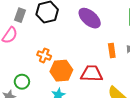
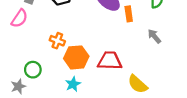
orange rectangle: (112, 50) -> (129, 14), moved

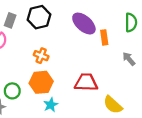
orange cross: (57, 41) -> (41, 56), moved
orange hexagon: (76, 57) -> (41, 82), moved

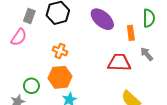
orange rectangle: (104, 37) -> (131, 33), moved
red trapezoid: (86, 82) -> (119, 63), moved

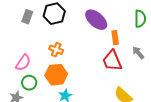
orange rectangle: (131, 33) -> (115, 38), moved
pink semicircle: (19, 37) -> (23, 63), moved
red trapezoid: (119, 63) -> (112, 61), turned -115

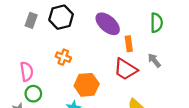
red trapezoid: (112, 61) -> (125, 69), turned -35
pink semicircle: (23, 63) -> (27, 72), turned -42
orange hexagon: (56, 75) -> (87, 85), moved

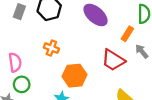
orange rectangle: (129, 44) -> (127, 34), moved, turned 40

